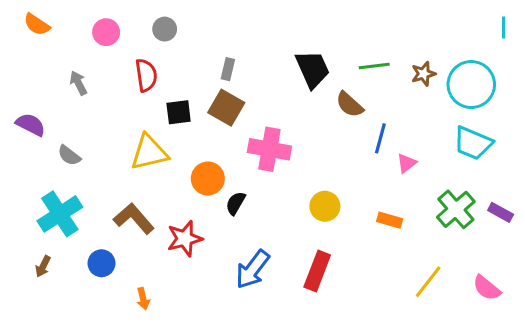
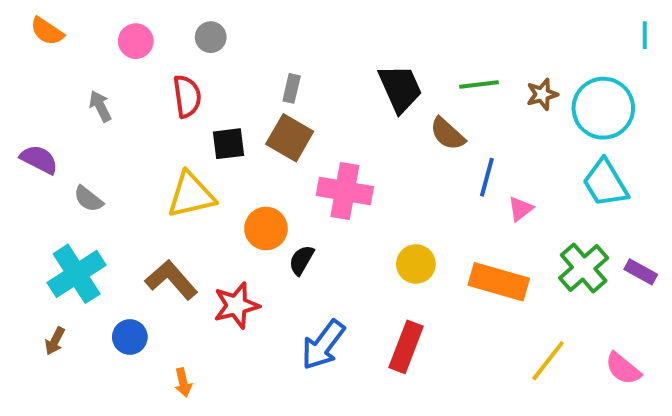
cyan trapezoid: (473, 143) -> (605, 183), turned 36
orange rectangle: (390, 220) -> (499, 282), size x1.8

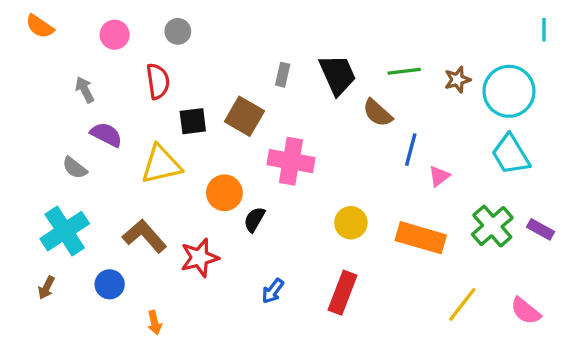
gray rectangle: (292, 88) -> (283, 75), moved
purple semicircle: (39, 159) -> (106, 135), moved
blue arrow: (323, 345) -> (273, 291), size x0.6

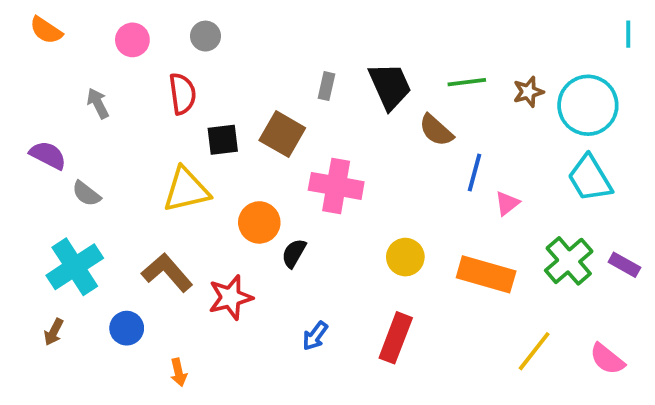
purple semicircle: (106, 135) -> (48, 155), moved

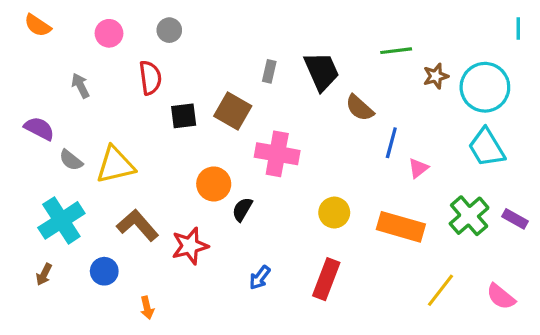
green line: (467, 82) -> (396, 51), moved
yellow triangle: (186, 190) -> (115, 165), moved

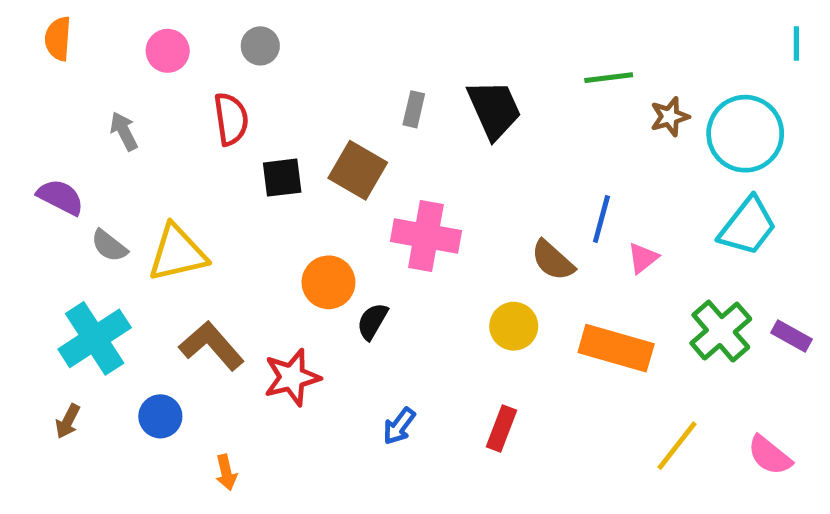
orange semicircle: (38, 25) -> (58, 39), turned 60
brown semicircle: (360, 108) -> (553, 260), moved
cyan trapezoid: (487, 147) -> (748, 226), turned -111
red rectangle: (326, 279) -> (502, 429), size x0.7

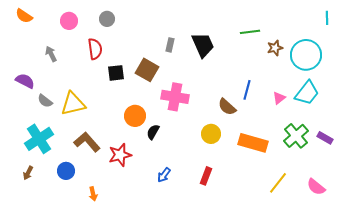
orange semicircle: (58, 39) -> (24, 16), turned -60
pink triangle: (643, 258) -> (279, 98), moved

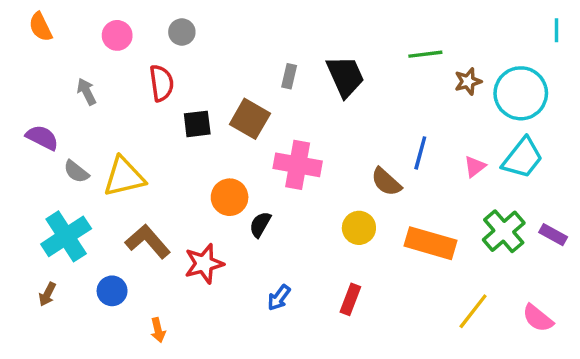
orange semicircle: (24, 16) -> (41, 27), turned 30

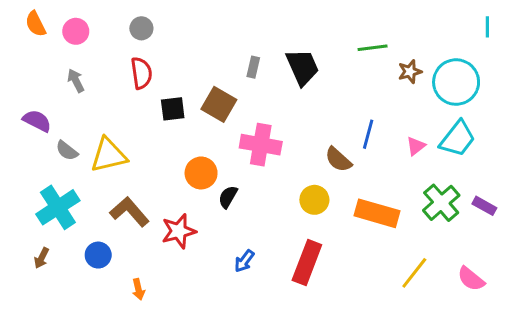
gray circle: (182, 32) -> (141, 28), moved
pink circle: (117, 35) -> (76, 31), moved
red rectangle: (350, 299) -> (307, 262), size x1.6

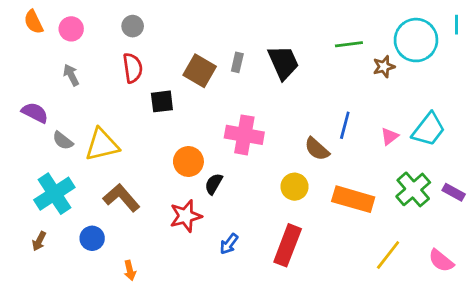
cyan circle: (456, 82) -> (416, 40), moved
brown square: (219, 104) -> (200, 71), moved
red star: (179, 231) -> (186, 216), moved

